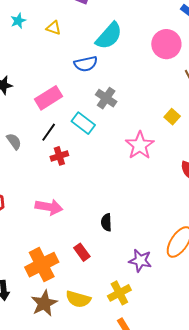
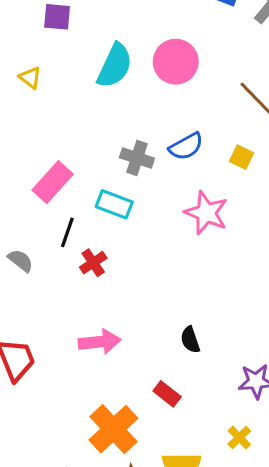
yellow triangle: (54, 28) -> (30, 78), turned 35
pink circle: (166, 44) -> (176, 62), moved
blue semicircle: (86, 64) -> (186, 146), moved
yellow cross: (119, 293) -> (239, 438), size x0.7

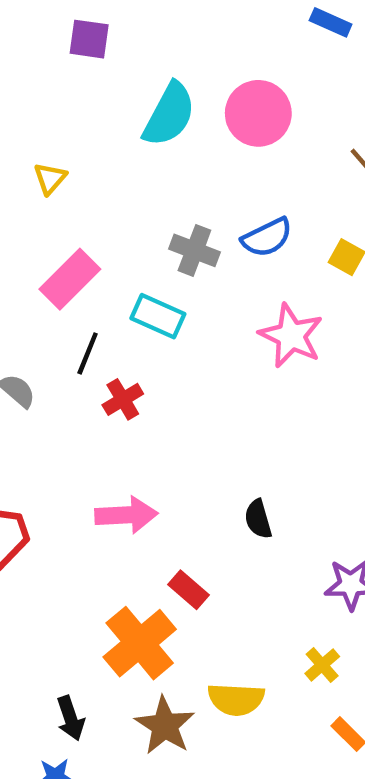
yellow triangle: (30, 78) -> (50, 178), moved, turned 30
red rectangle: (167, 394) -> (189, 590), moved

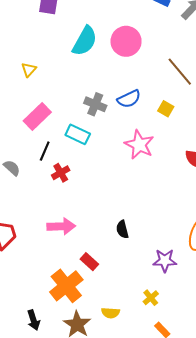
yellow semicircle: (236, 699) -> (110, 313), size x0.7

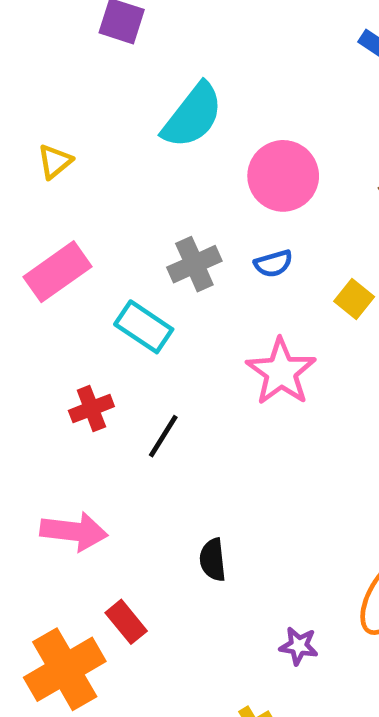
pink circle: (126, 41) -> (283, 176), moved
blue semicircle: (129, 99) -> (273, 264), size x0.7
gray cross: (95, 104) -> (194, 264), turned 35
black line: (45, 151) -> (163, 436), moved
purple star: (165, 261) -> (299, 646), size x0.7

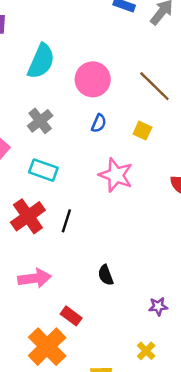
gray cross: (194, 264) -> (40, 121), moved
blue semicircle: (273, 264) -> (99, 123), turned -36
red cross: (91, 408) -> (28, 216), size x1.6

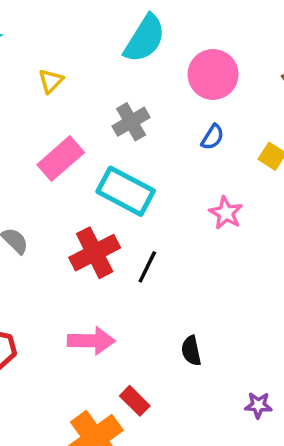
cyan rectangle: (43, 170) -> (126, 191), size x1.4
pink star: (116, 175) -> (226, 213), size x0.7

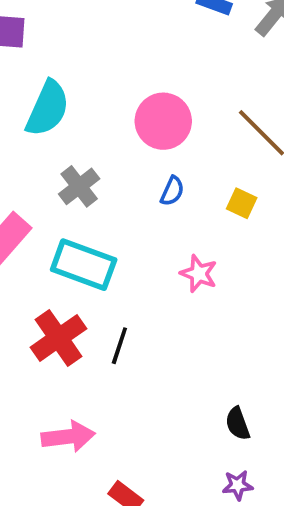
cyan semicircle: (145, 39) -> (48, 108), moved
black semicircle: (191, 351) -> (238, 424), moved
purple star: (258, 405) -> (238, 485), moved

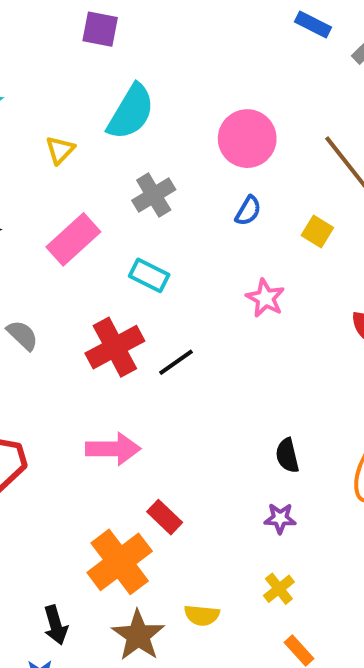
cyan rectangle: (84, 265) -> (149, 275), size x0.6
black line: (119, 346) -> (176, 362), turned 30

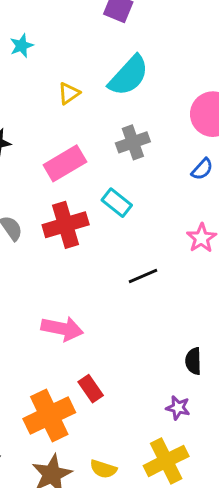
red cross: (115, 347) -> (66, 225), moved
black line: (176, 362) -> (143, 276), moved
yellow cross: (279, 589) -> (166, 461), size x1.8

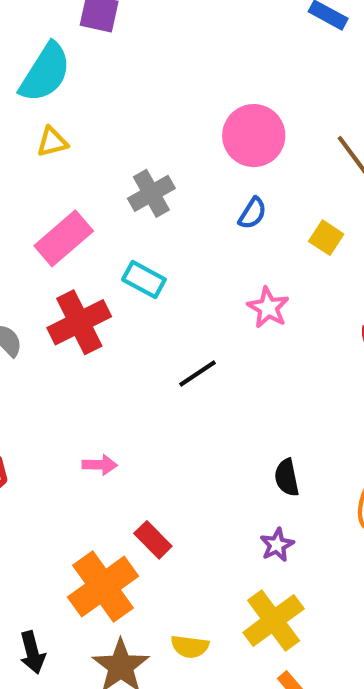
cyan semicircle: (129, 76) -> (45, 73), moved
yellow triangle: (69, 93) -> (52, 142), turned 30
pink arrow: (62, 329) -> (100, 465), size x0.6
purple star: (178, 408) -> (277, 545), turned -30

